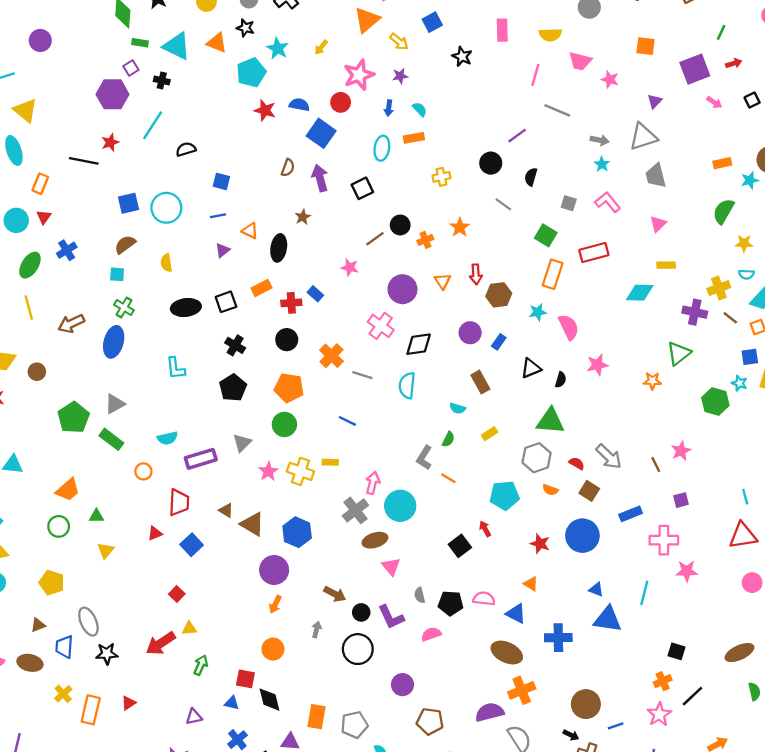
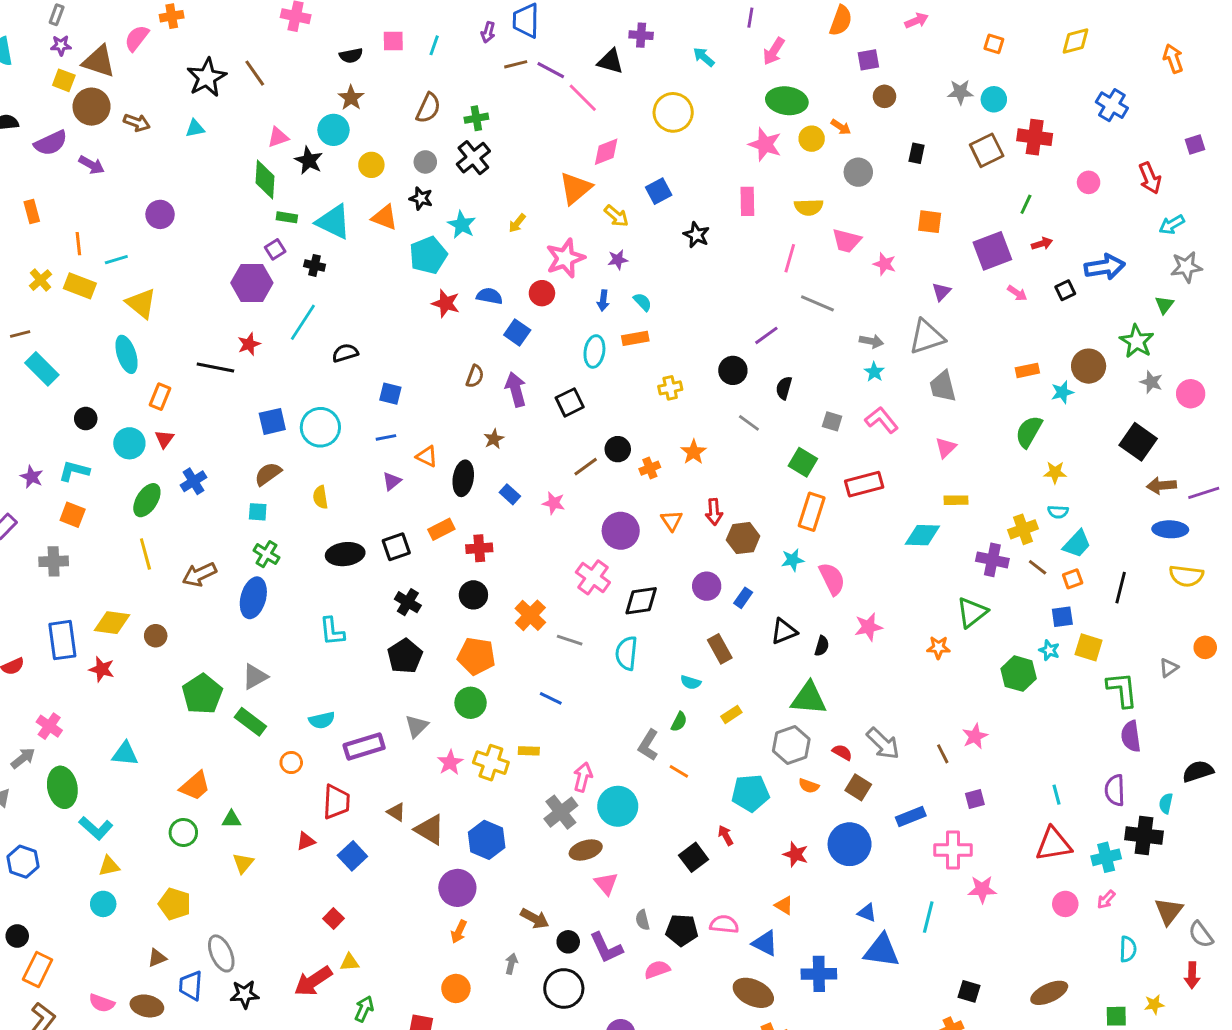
blue square: (321, 133) -> (517, 333), size x0.7
blue rectangle: (315, 294) -> (510, 494), moved

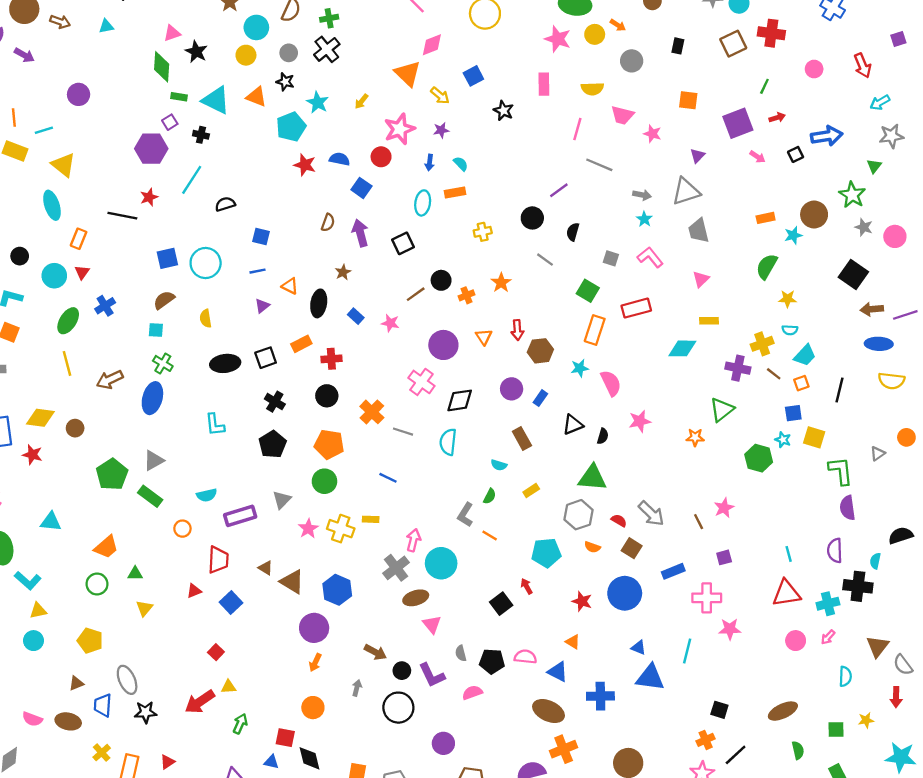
cyan circle: (333, 130) -> (256, 27), moved
orange triangle: (575, 188) -> (408, 74), turned -36

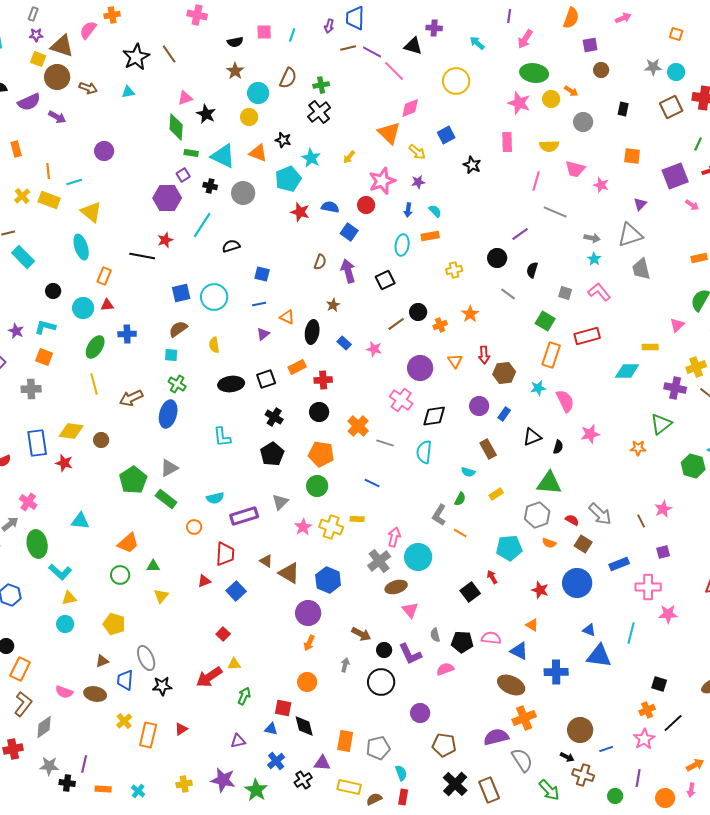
gray circle: (289, 53) -> (243, 193), moved, size x1.5
red triangle: (82, 272) -> (107, 305), turned 48
pink triangle: (701, 279) -> (677, 325), moved
blue cross: (105, 306) -> (127, 334), turned 30

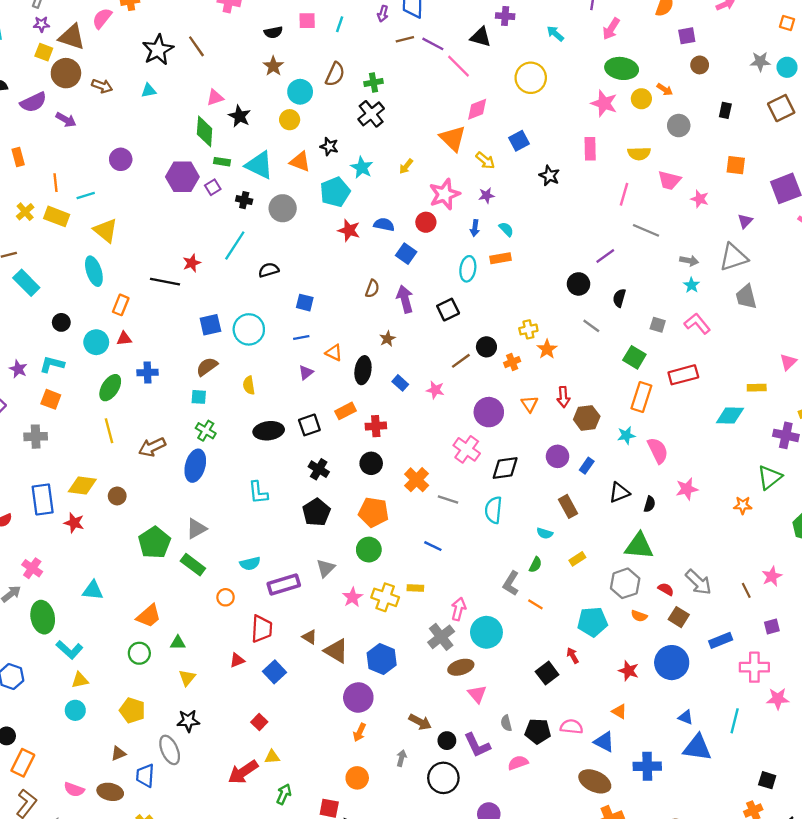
purple hexagon: (167, 198) -> (182, 177), moved
yellow cross: (454, 270) -> (528, 329), moved
black star: (162, 686) -> (188, 721), moved

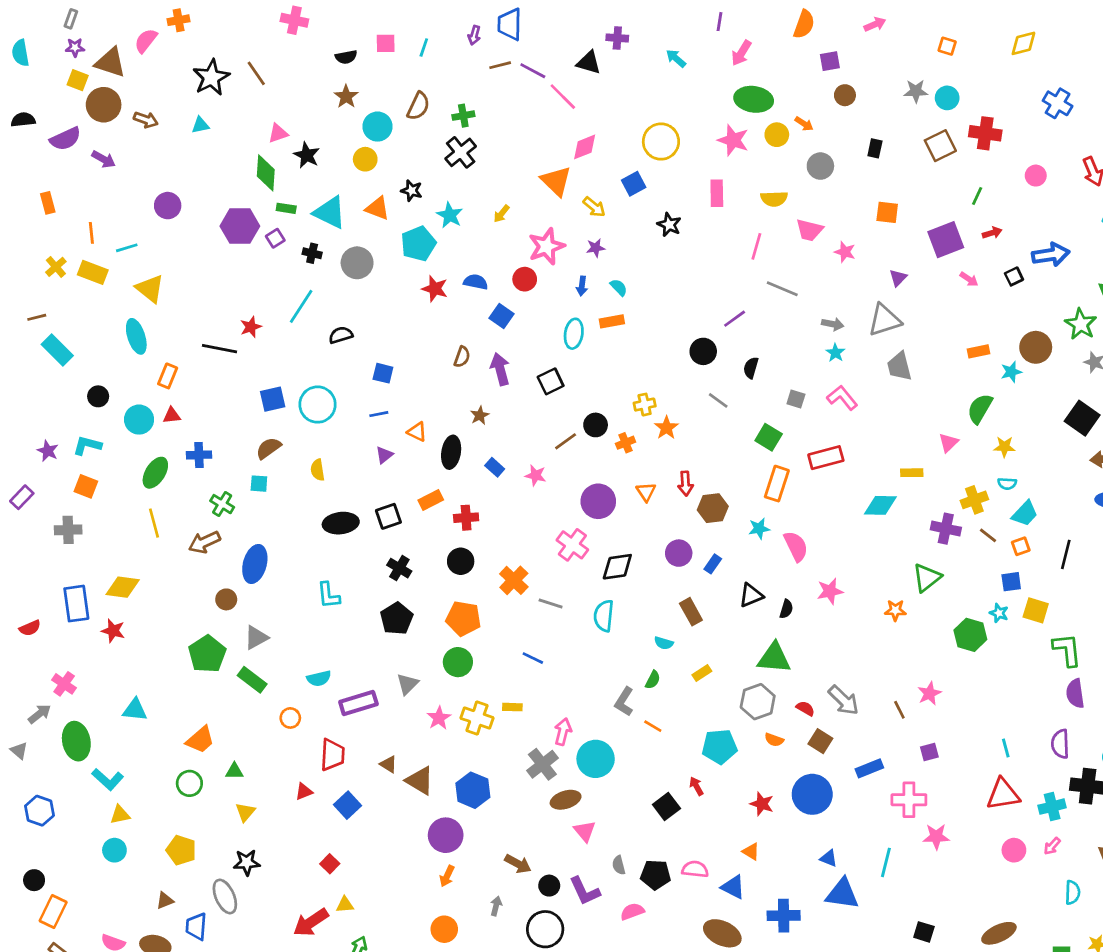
yellow circle: (531, 78) -> (661, 142), moved
green cross: (206, 431) -> (222, 504), moved
brown circle: (117, 496) -> (226, 599), moved

